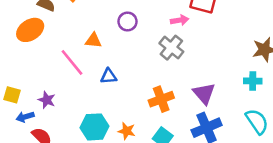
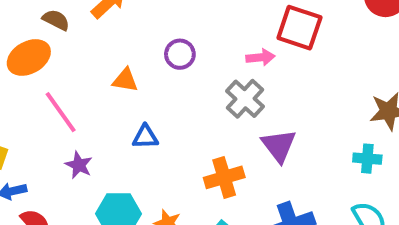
pink line: (72, 62) -> (61, 112), moved
purple triangle: (204, 93) -> (279, 146), moved
purple star: (47, 100) -> (79, 165), moved

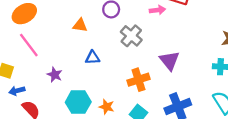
gray cross: (245, 99) -> (131, 36), moved
pink line: (61, 112) -> (29, 45), moved

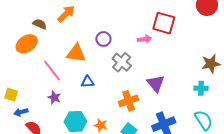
orange triangle: (80, 25) -> (76, 53), size x1.5
pink line: (29, 45) -> (52, 71), moved

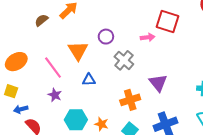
brown semicircle: (40, 24) -> (41, 20), turned -64
orange ellipse: (27, 44) -> (16, 62), moved
orange triangle: (76, 53) -> (78, 51), turned 50

